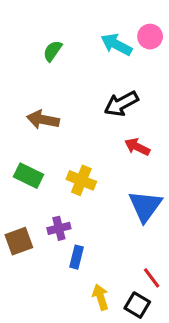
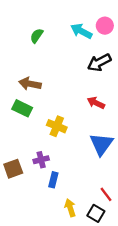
black arrow: (121, 104) -> (99, 63), moved
green rectangle: (29, 176) -> (22, 108), moved

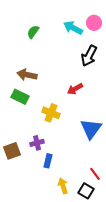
black arrow: (99, 63) -> (89, 56), turned -35
red arrow: (96, 103) -> (75, 89), moved, turned -56

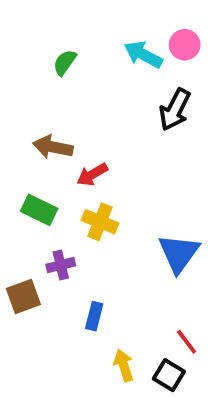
red arrow: (75, 89) -> (92, 175), moved
green rectangle: (20, 97) -> (39, 210), moved
purple cross: (37, 143) -> (61, 265), moved

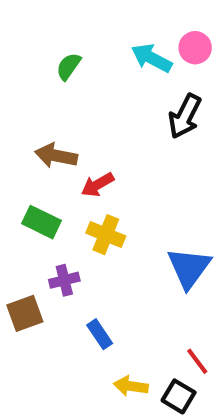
blue rectangle: (94, 316) -> (100, 334), turned -48
yellow arrow: (124, 365) -> (131, 386), turned -64

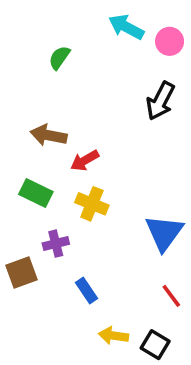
cyan arrow: (152, 58) -> (126, 27), moved
red line: (197, 361) -> (171, 296), moved

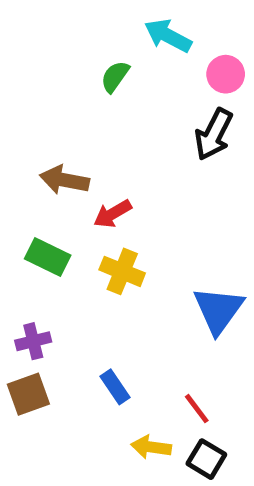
pink circle: (170, 41) -> (226, 74), moved
green semicircle: (59, 58) -> (115, 77), moved
purple cross: (56, 244) -> (33, 341), moved
brown square: (21, 272) -> (28, 394), moved
red line: (171, 296) -> (197, 409), moved

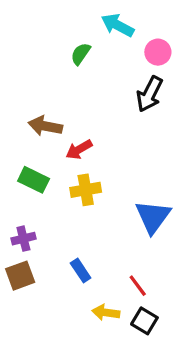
yellow cross: (122, 271) -> (86, 190), turned -32

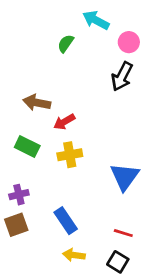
blue rectangle: (81, 271) -> (66, 221), size x1.4
red line: (138, 286) -> (123, 233), moved, turned -36
yellow arrow: (106, 313) -> (74, 255), moved

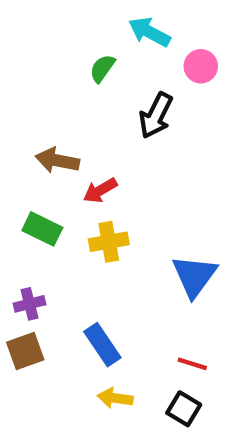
black arrow: (122, 76) -> (156, 115), moved

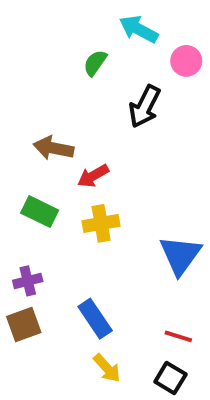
yellow arrow: (115, 398) -> (107, 368), turned -140

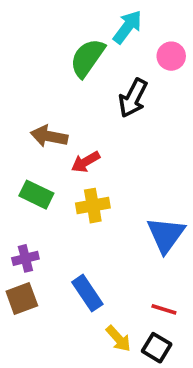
cyan arrow: (139, 29) -> (127, 27), turned 99
green semicircle: (95, 63) -> (87, 58), size x1.6
yellow arrow: (107, 368) -> (118, 339), moved

